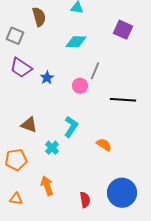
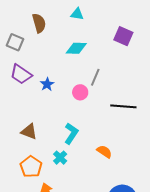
cyan cross: (52, 148) -> (60, 158), moved
orange pentagon: (16, 160) -> (31, 167), moved, turned -30

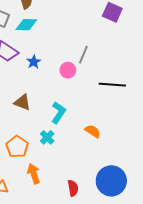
cyan diamond: (76, 48) -> (26, 25), moved
brown triangle: (29, 131) -> (22, 102), moved

